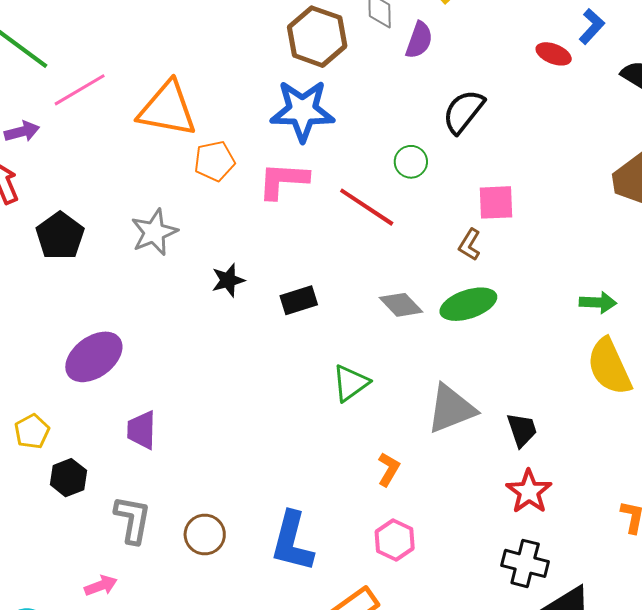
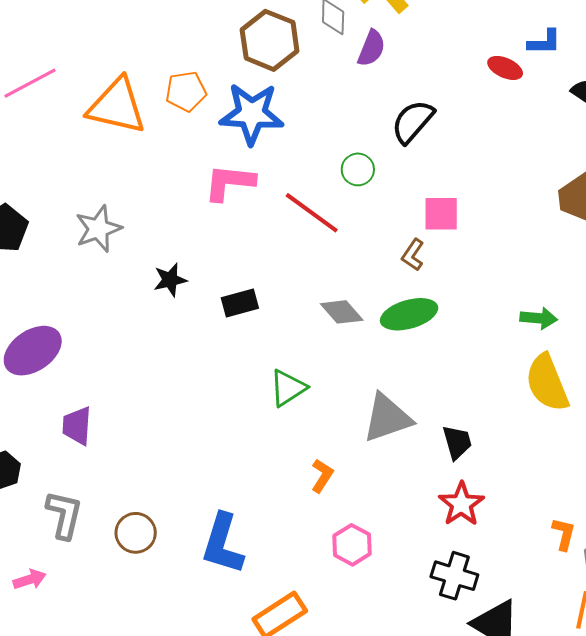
blue L-shape: (592, 26) -> (544, 42), turned 45
orange pentagon: (215, 161) -> (186, 91), moved
pink hexagon: (395, 540) -> (352, 545), moved

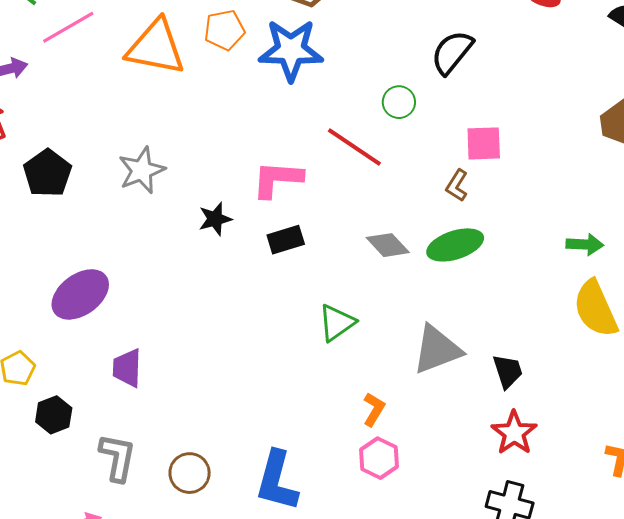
pink L-shape: (229, 182) -> (277, 179), moved
pink hexagon: (352, 545) -> (379, 458), moved

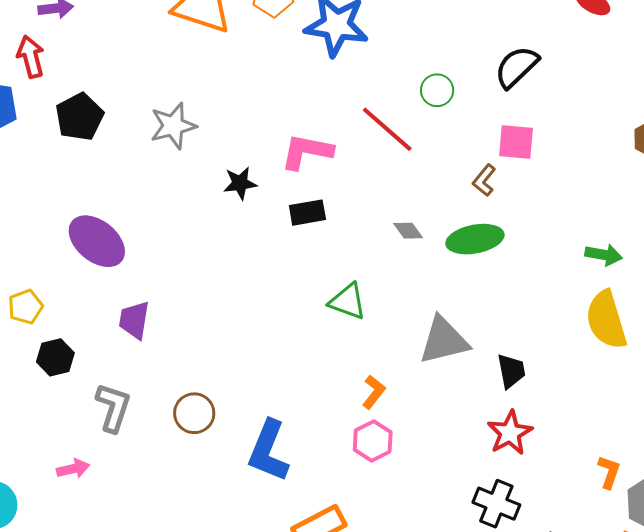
black semicircle: (452, 52) -> (517, 67), moved
gray diamond: (388, 245) -> (408, 231), size x0.7
purple ellipse: (80, 294) -> (97, 241), turned 68
green triangle: (337, 323) -> (348, 301), turned 48
brown circle: (190, 473) -> (194, 413), moved

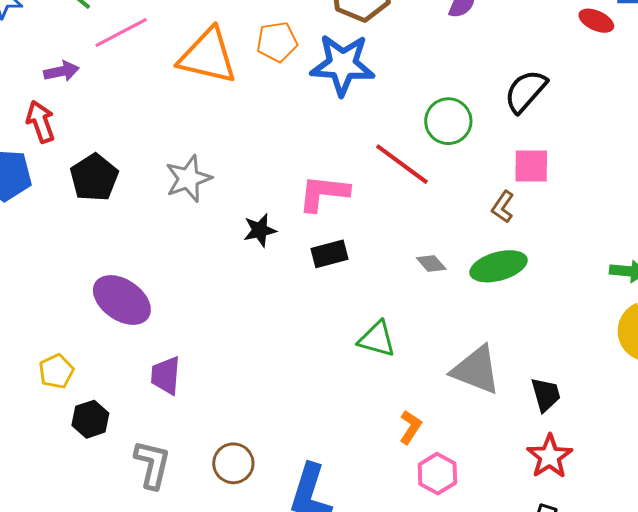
green circle: (437, 90) -> (448, 121), size x1.4
gray triangle: (444, 340) -> (476, 370), turned 40
pink hexagon: (373, 441) -> (437, 474), moved

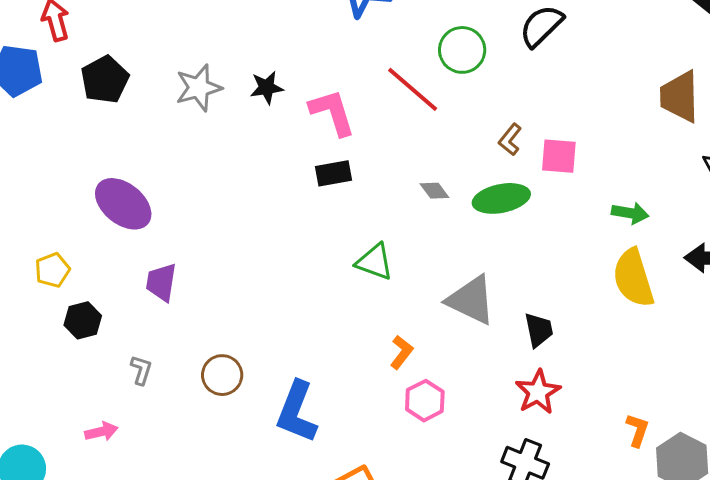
pink square: (531, 166) -> (559, 156), moved
pink L-shape: (324, 193) -> (332, 112), turned 62
black star: (260, 230) -> (267, 88), moved
gray L-shape: (152, 464) -> (141, 370), size x0.6

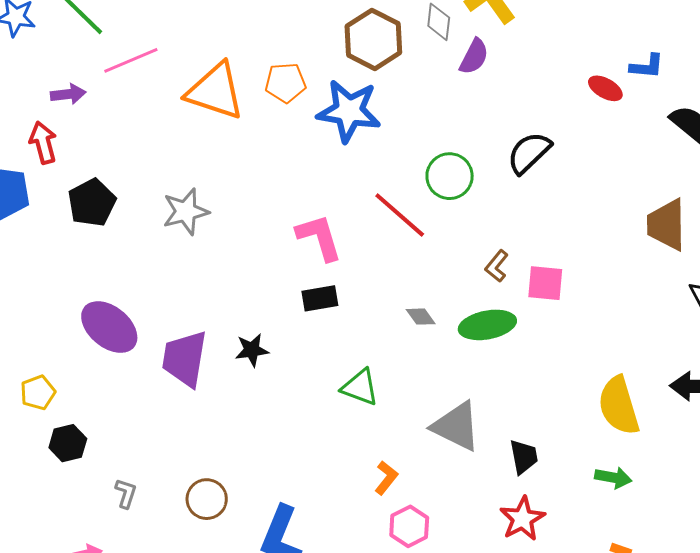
black star: (267, 88) -> (252, 350), moved
green arrow: (630, 213) -> (613, 478), moved
purple trapezoid: (161, 282) -> (185, 359), moved, size x1.5

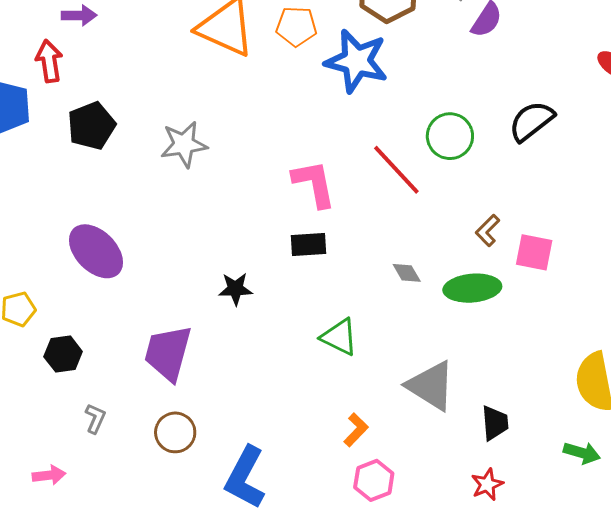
purple trapezoid: (185, 359) -> (168, 353), moved
black hexagon: (68, 443) -> (63, 354), moved
red star: (522, 519) -> (487, 484), size x0.7

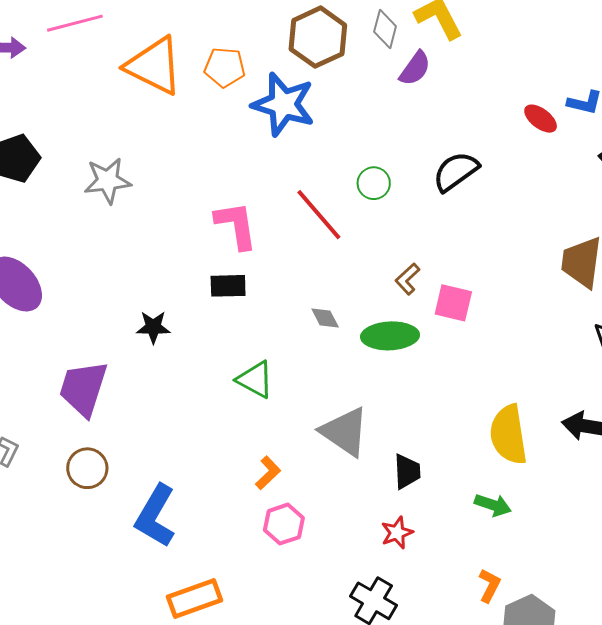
green circle: (450, 136) -> (374, 183), size x0.7

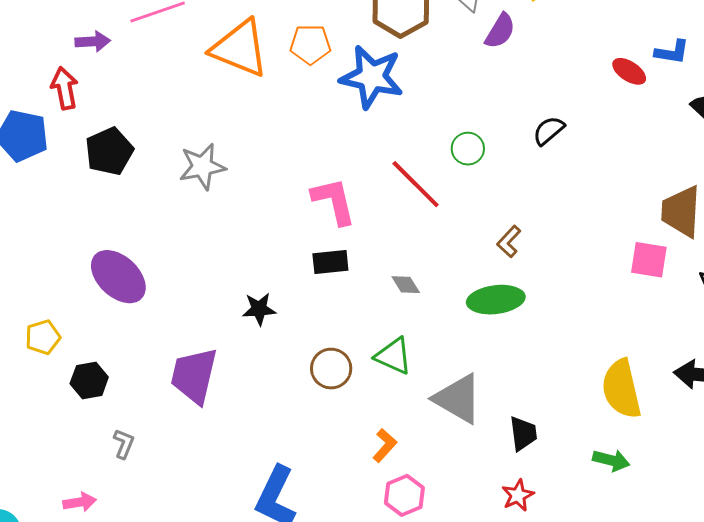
black semicircle: (456, 171) -> (549, 131), size x0.7
pink square: (453, 303) -> (649, 260), moved
gray diamond: (325, 318) -> (406, 285), moved
green triangle: (255, 379) -> (393, 356), moved
brown circle: (87, 468) -> (331, 369), moved

